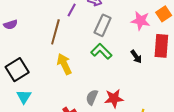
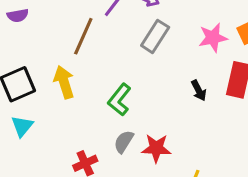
pink star: (141, 21) -> (213, 38), turned -30
green L-shape: (101, 51) -> (119, 100), moved, turned -105
yellow arrow: (64, 64) -> (64, 82), moved

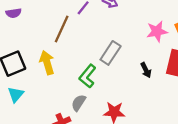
gray rectangle: (155, 36) -> (111, 53), moved
gray semicircle: (124, 142) -> (79, 103), moved

